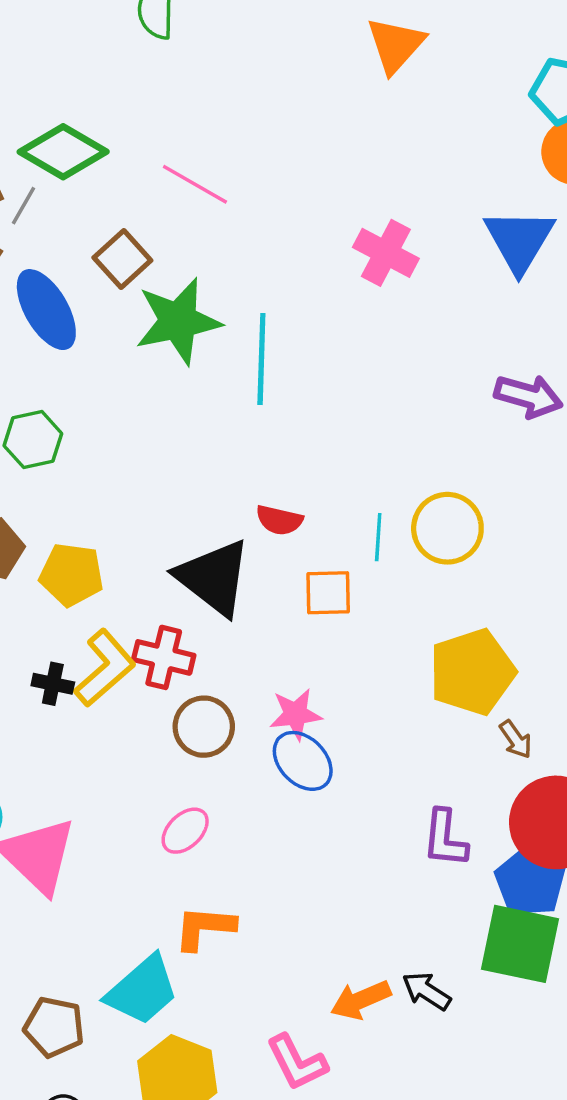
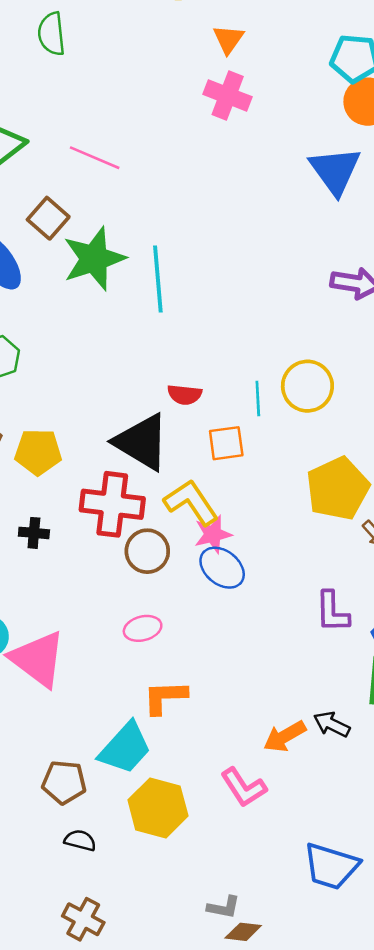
orange triangle: (395, 45) -> (228, 39), size x0.7
pink cross: (386, 253) -> (228, 96), moved
red cross: (164, 657) -> (112, 504), size x1.4
yellow L-shape: (105, 668) -> (191, 502), moved, turned -76
pink ellipse: (185, 831) -> (143, 628), turned 36

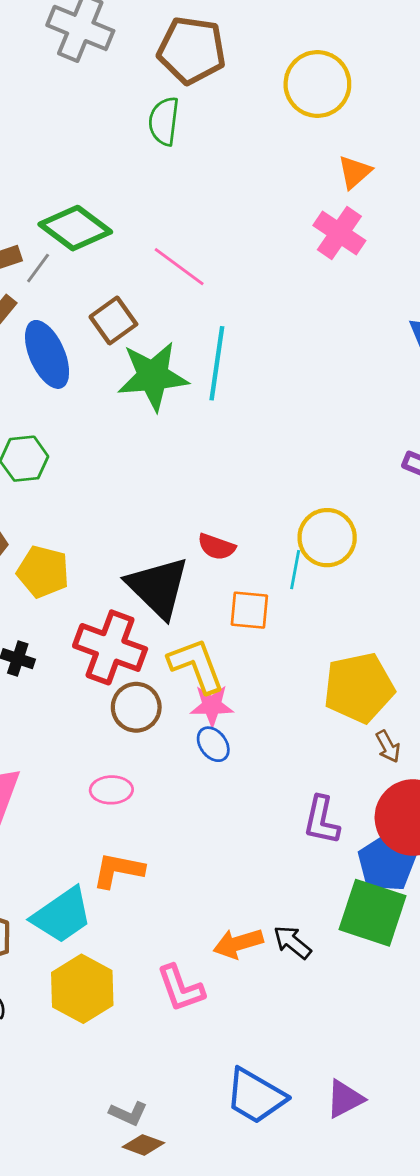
cyan line: (158, 279) -> (217, 363), moved
yellow circle: (307, 386) -> (327, 538), moved
blue ellipse: (222, 568) -> (213, 744), size x0.7

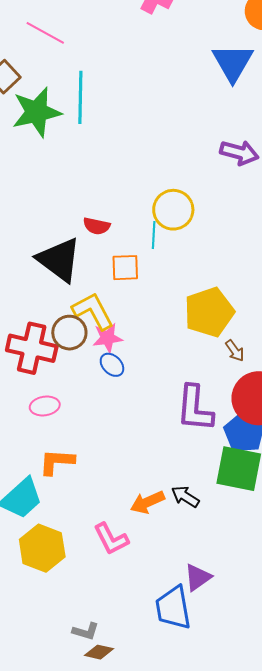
red cross: (110, 647) -> (32, 348), moved
brown circle: (136, 707) -> (69, 333), moved
purple L-shape: (322, 820) -> (195, 408), size x1.4
blue trapezoid: (255, 1096) -> (173, 608), turned 57
purple triangle: (345, 1099) -> (198, 577), moved

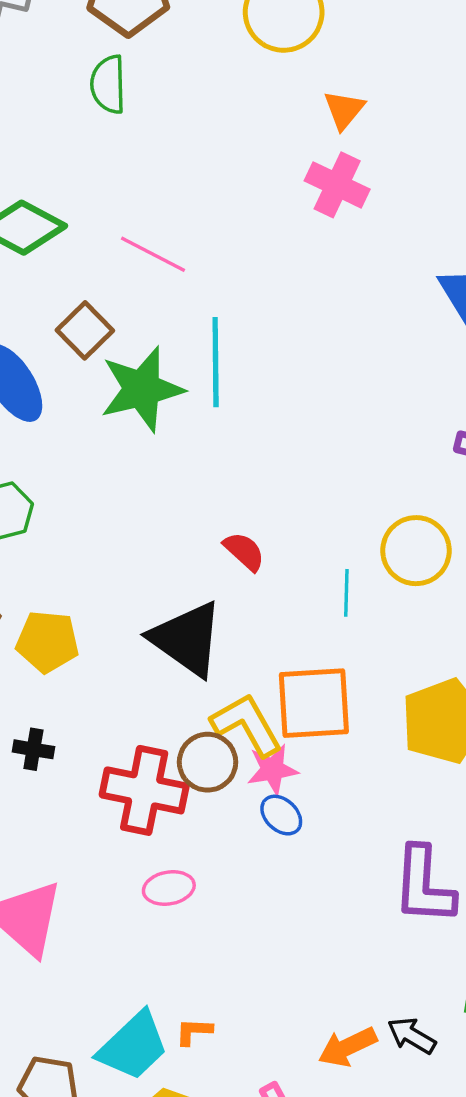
yellow circle: (173, 210) -> (416, 551), moved
red semicircle: (97, 226) -> (244, 551), moved, turned -148
orange square: (125, 268) -> (314, 703), moved, size x1.6
orange L-shape: (57, 462) -> (194, 1031), moved, size x0.6

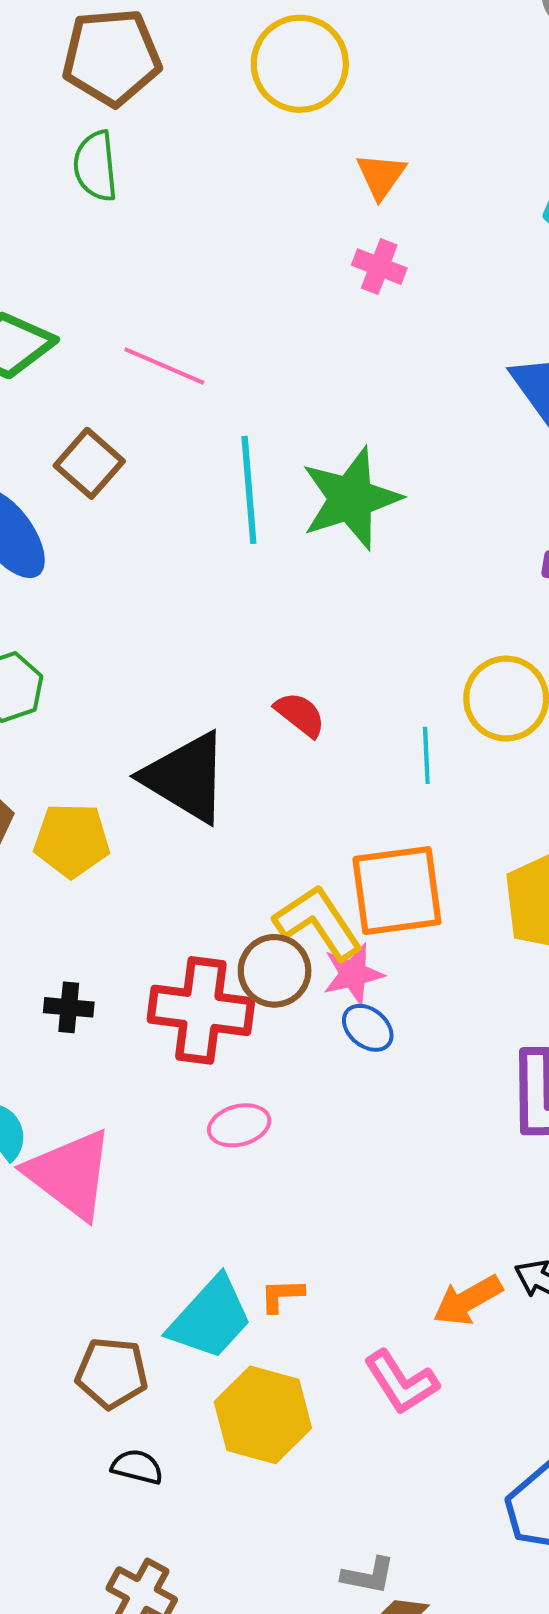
pink cross: (337, 185) -> (379, 267), size x0.7
green star: (142, 389) -> (351, 498), moved
black triangle: (187, 639) -> (186, 777), moved
black cross: (33, 749) -> (69, 1007), moved

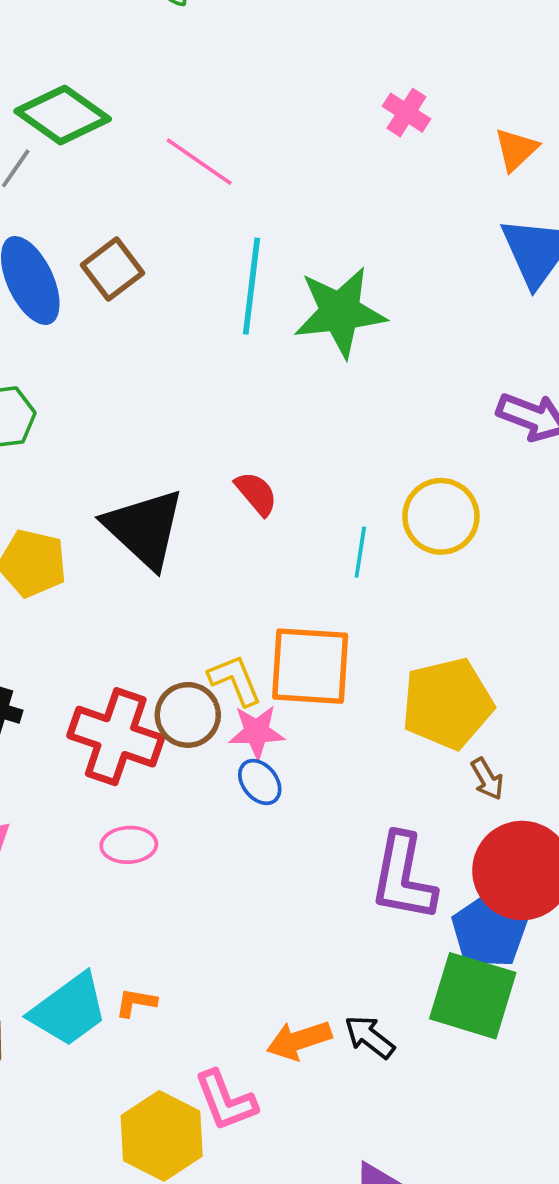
orange triangle: (381, 176) -> (516, 149), moved
brown square: (89, 463) -> (113, 269), moved
yellow L-shape: (318, 922) -> (235, 680), size x0.7
yellow hexagon: (263, 1415) -> (162, 1136), moved

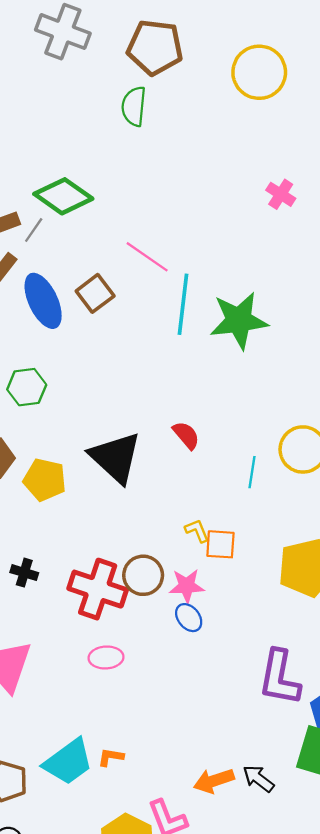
pink line: (199, 162) -> (147, 257), moved
orange square: (310, 666) -> (220, 544), size x0.6
yellow L-shape: (235, 680) -> (197, 531), moved, size x0.7

